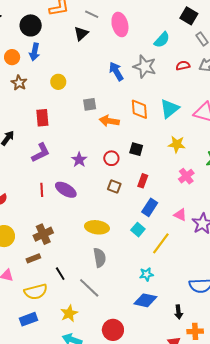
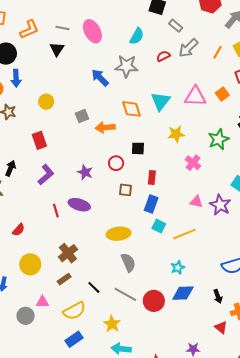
blue rectangle: (150, 207) -> (151, 204), moved
yellow line: (161, 243) -> (184, 234), turned 45
red circle: (113, 330) -> (154, 301), moved

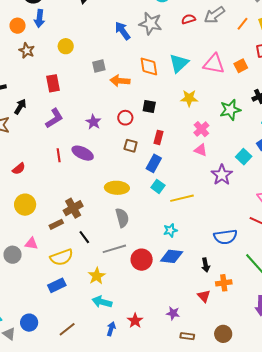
pink triangle: (196, 202) -> (201, 150), moved
brown cross: (68, 253) -> (73, 208), moved
gray line: (125, 294) -> (114, 249), turned -55

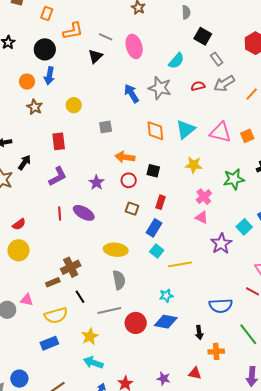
orange arrow: (120, 81) -> (125, 157), moved
yellow circle: (25, 205) -> (19, 250), moved
red triangle: (204, 296) -> (195, 373), moved, turned -40

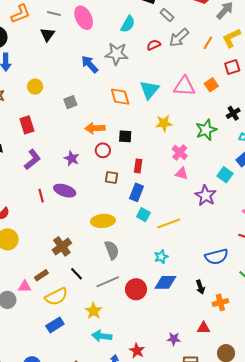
brown rectangle: (53, 282) -> (41, 275), moved

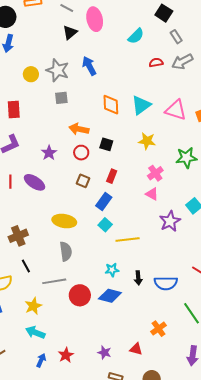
black triangle: (47, 35) -> (70, 32), moved
gray star: (117, 54) -> (58, 70), moved
black arrow: (200, 287) -> (138, 278), moved
orange cross: (220, 302) -> (159, 329), turned -35

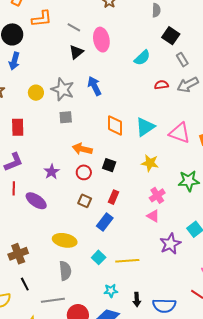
red line: (10, 182) -> (14, 188), moved
cyan square: (105, 225) -> (99, 257), moved

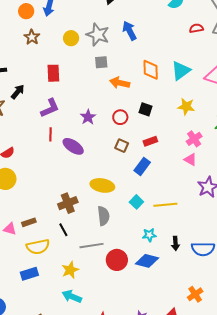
orange arrow: (82, 149) -> (120, 83), moved
red rectangle: (114, 197) -> (150, 141), turned 48
brown cross: (18, 254) -> (68, 203), moved

